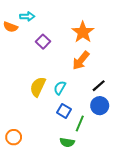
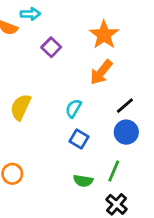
yellow semicircle: (38, 87) -> (21, 107), moved
green line: (80, 123) -> (114, 171), moved

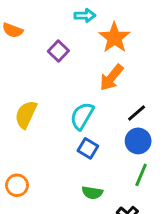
cyan arrow: (30, 14) -> (85, 16), moved
cyan semicircle: (73, 108) -> (82, 116), size x1.4
green line: (114, 171) -> (141, 175), moved

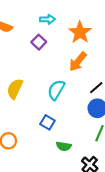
cyan arrow: (85, 16) -> (47, 19), moved
blue square: (88, 148) -> (47, 122), moved

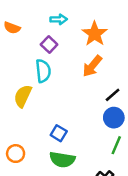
cyan semicircle: (56, 90) -> (43, 71), moved, turned 144
green semicircle: (64, 146) -> (62, 160), moved, size x1.5

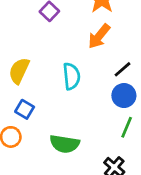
cyan semicircle: (43, 71) -> (71, 76), moved
blue square: (59, 133) -> (25, 109), moved

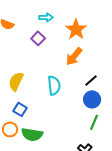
green semicircle: (65, 144) -> (32, 134), moved

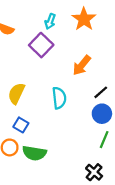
cyan arrow: (46, 17) -> (50, 21), turned 112
orange star: (76, 29) -> (84, 19), moved
purple square: (38, 38) -> (41, 45), size x1.5

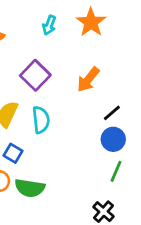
purple square: (41, 45) -> (35, 75), moved
cyan semicircle: (59, 98) -> (41, 120), moved

